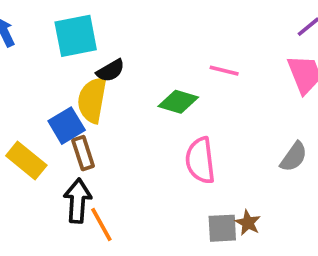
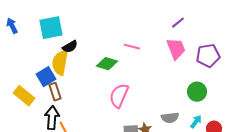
gray semicircle: (294, 157) -> (170, 118), moved, turned 48
pink semicircle: (200, 160) -> (119, 96), turned 30

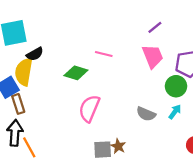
green circle: (197, 92) -> (176, 86), moved
gray semicircle: (170, 118) -> (146, 114), moved, turned 30
cyan arrow: (196, 122) -> (175, 112), moved

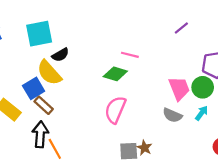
pink trapezoid: (153, 56) -> (179, 88), moved
yellow semicircle: (24, 72) -> (49, 73), turned -52
green diamond: (76, 73) -> (115, 74), moved
brown rectangle: (18, 104) -> (44, 105), turned -30

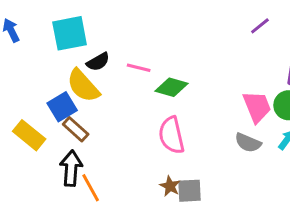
pink line: (130, 55) -> (139, 68), moved
pink semicircle: (115, 110) -> (172, 135), turned -36
brown star: (144, 148) -> (170, 186), moved

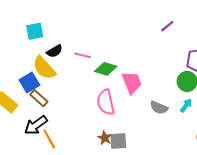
cyan square: (70, 33) -> (35, 31), size x0.7
pink trapezoid: (257, 107) -> (132, 83), moved
black arrow: (71, 168) -> (36, 125), turned -130

